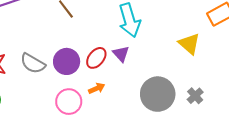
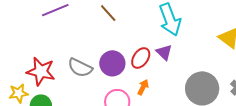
orange arrow: (97, 88) -> (143, 87), turned -35

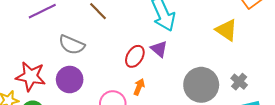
purple circle: (112, 63) -> (70, 80), moved
gray semicircle: (80, 68) -> (72, 45), moved

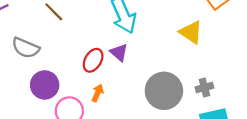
purple circle: (70, 80) -> (45, 85), moved
gray cross: (239, 82) -> (204, 87), turned 35

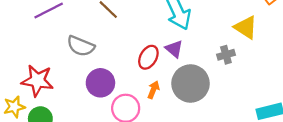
gray cross: (204, 87) -> (226, 55), moved
gray circle: (164, 91) -> (190, 83), moved

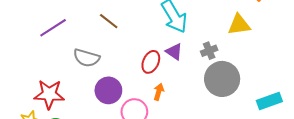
yellow triangle: (246, 27) -> (239, 25), turned -35
gray cross: (226, 55) -> (209, 51), moved
gray circle: (190, 83) -> (222, 79), moved

